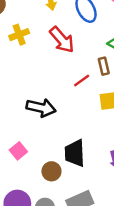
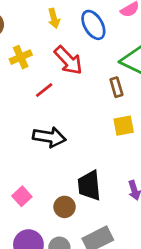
red line: (82, 80) -> (44, 90), moved
pink square: (18, 151) -> (22, 196), moved

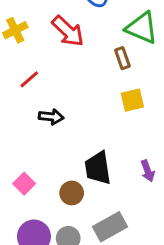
red line: (44, 90) -> (29, 79), moved
black arrow: (49, 137) -> (51, 117), size x0.7

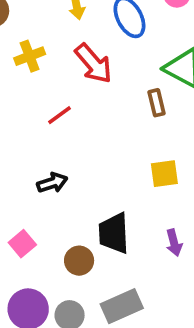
red line: (29, 79) -> (60, 115), moved
yellow square: (132, 100) -> (164, 174), moved
black arrow: (51, 117) -> (52, 183), moved, turned -30

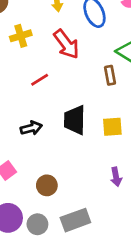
black trapezoid: (114, 233) -> (75, 120), moved

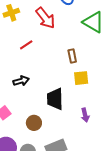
brown rectangle: (110, 75) -> (72, 56), moved
black trapezoid: (75, 120) -> (55, 99), moved

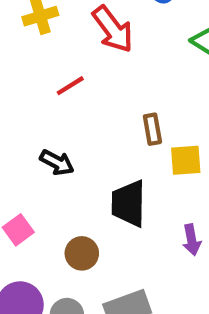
brown rectangle: (72, 56) -> (152, 129), moved
black arrow: (21, 81) -> (57, 162), turned 42

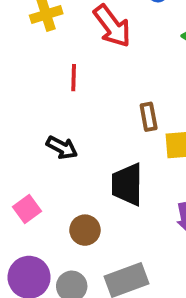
red line: (70, 86) -> (74, 78), turned -56

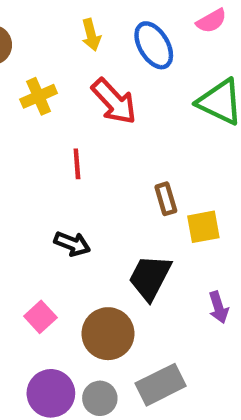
black trapezoid: (127, 184) -> (150, 277), turned 33
brown circle: (85, 230) -> (108, 334), size x1.5

